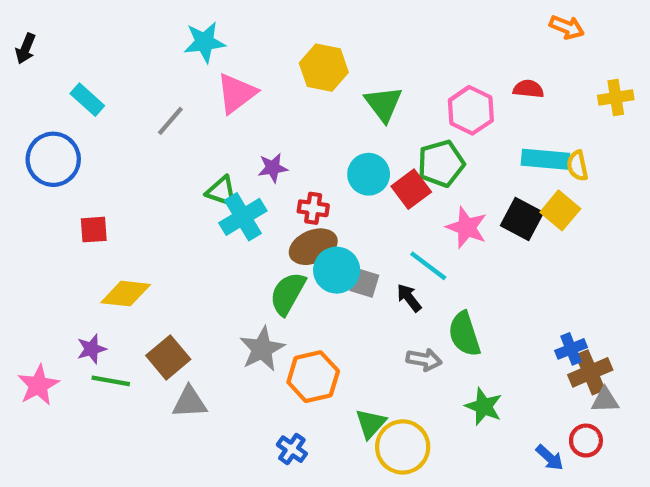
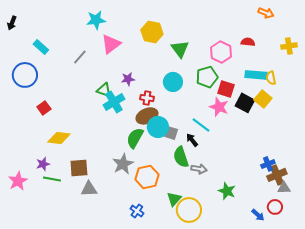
red square: (411, 189) -> (226, 89), moved, turned -36
red square: (94, 230) -> (44, 108), turned -32
green semicircle: (464, 334) -> (181, 157), moved
brown square: (168, 357) -> (79, 168), turned 36

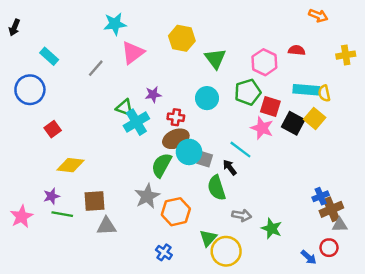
gray arrow: (199, 169) -> (242, 215), moved

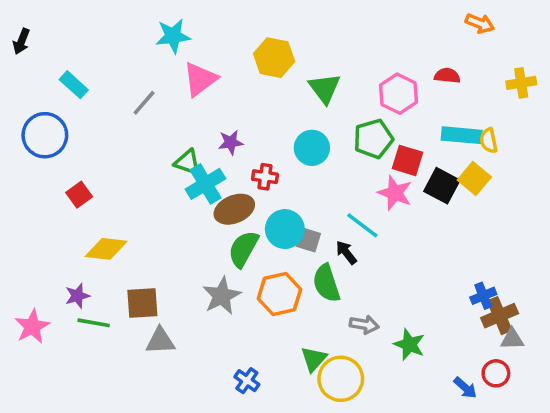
brown ellipse: (176, 139) -> (234, 209), moved
orange hexagon: (176, 212) -> (279, 294), moved

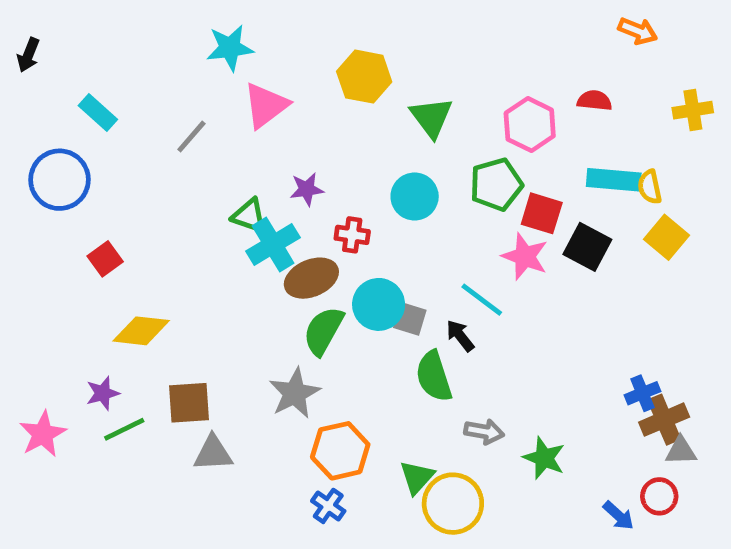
yellow square: (474, 178) -> (666, 237), moved
orange hexagon: (279, 294) -> (340, 451), moved
green line: (94, 323) -> (124, 429), turned -36

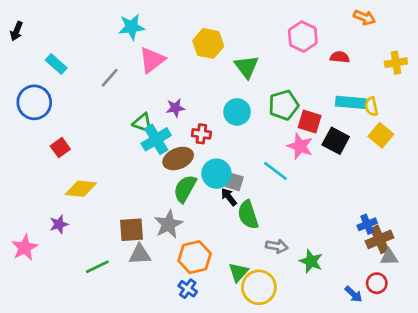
pink hexagon: (530, 125) -> (303, 37), moved
black arrow: (460, 336) -> (229, 197), moved
brown square: (189, 403) -> (132, 230), moved
green line: (124, 429) -> (97, 267), moved
gray triangle: (213, 453) -> (140, 254), moved

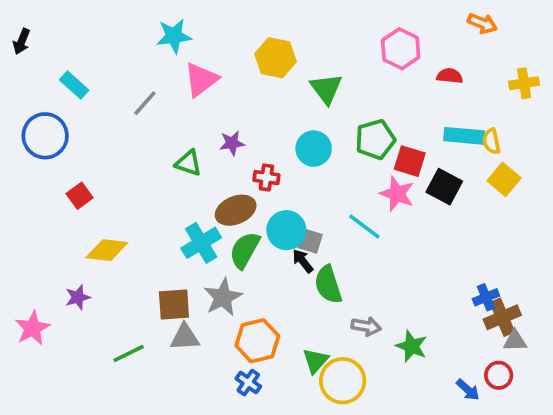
cyan cross: (156, 139) -> (201, 243), moved

